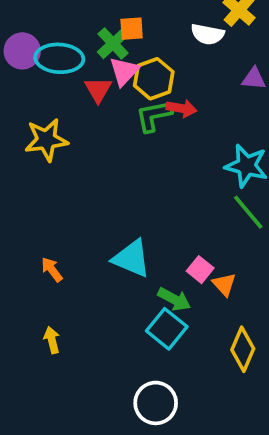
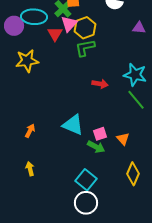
purple circle: (22, 51) -> (14, 26), moved
red arrow: (182, 108) -> (100, 84), moved
orange arrow: (52, 270) -> (30, 131), turned 64
pink square: (200, 270) -> (100, 134), moved, turned 32
cyan square: (167, 329) -> (86, 180), moved

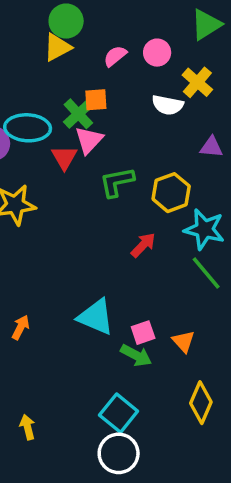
yellow hexagon: (85, 28) -> (171, 193), moved
red arrow: (100, 84) -> (143, 245), turned -56
yellow arrow: (30, 169) -> (28, 427), moved

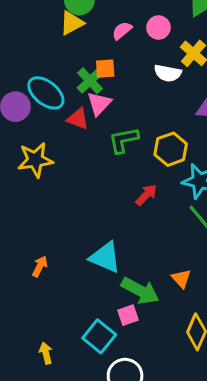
cyan ellipse: (28, 128) -> (46, 93), turned 36
red triangle: (64, 158) -> (78, 119), turned -40
pink square: (143, 333) -> (128, 315), moved
green arrow: (136, 355) -> (140, 291), size x1.4
cyan square: (119, 413) -> (99, 336), moved

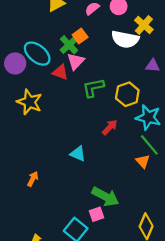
orange square: (105, 69) -> (80, 36), turned -32
white semicircle: (168, 73) -> (125, 39), size x1.4
yellow star: (35, 160) -> (29, 102), turned 30
cyan triangle: (105, 257) -> (78, 154), moved, size x0.7
orange triangle: (181, 279) -> (143, 161), moved

